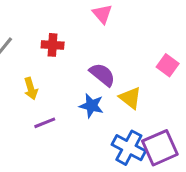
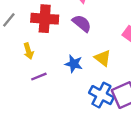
red cross: (53, 45) -> (45, 19), size x1.6
purple semicircle: (102, 75) -> (82, 23), moved

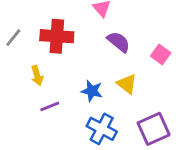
purple semicircle: (82, 23) -> (119, 42), moved
blue cross: (101, 95) -> (102, 129), moved

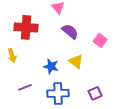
purple line: (50, 106) -> (25, 87), moved
blue cross: (102, 129) -> (58, 93), turned -30
purple square: (154, 129) -> (95, 93), size x0.6

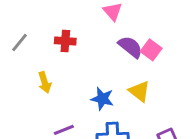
red cross: (26, 27) -> (65, 41), size x0.6
pink square: (100, 40) -> (151, 50), moved

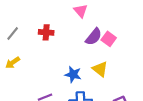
purple semicircle: (130, 47) -> (94, 37), turned 90
yellow arrow: (45, 82) -> (13, 63), moved, turned 72

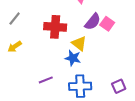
red cross: (46, 32) -> (55, 27), moved, size x1.5
yellow triangle: (100, 69) -> (79, 44), moved

